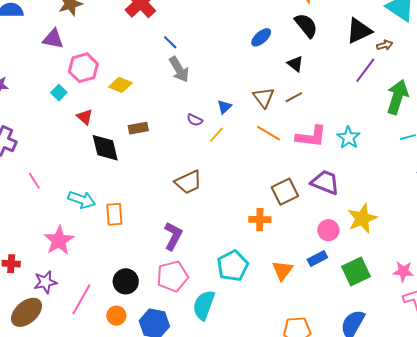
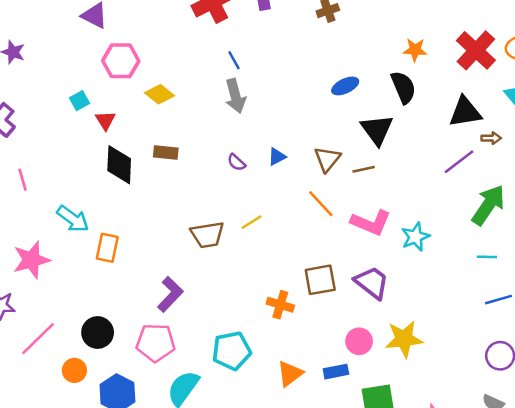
black triangle: (295, 64) -> (377, 130), size x1.6
cyan square: (59, 93) -> (80, 101), moved
yellow line: (216, 135) -> (252, 222), moved

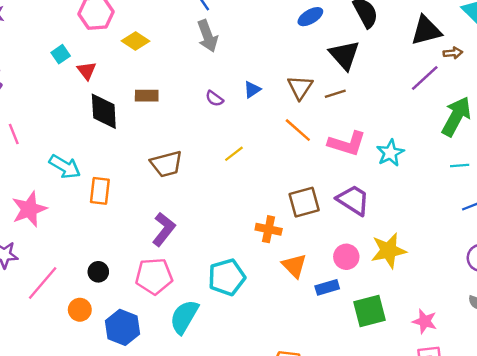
brown trapezoid: (207, 235) -> (166, 164), moved
black circle: (98, 332) -> (98, 272), size x0.7
orange triangle: (290, 374) -> (294, 266), moved, turned -32

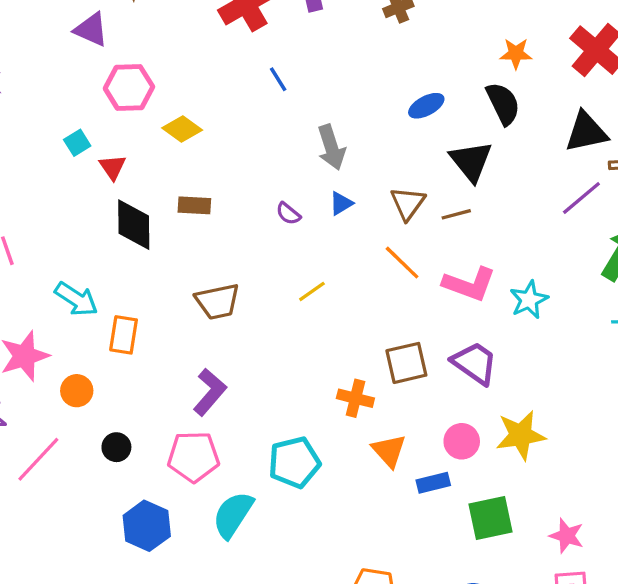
gray arrow: (207, 36) -> (331, 147), moved
orange circle: (80, 310) -> (77, 391), moved

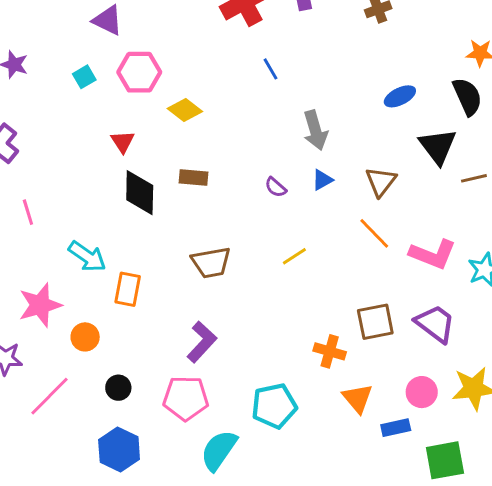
cyan square: (77, 143) -> (84, 77), moved
brown line: (456, 214) -> (474, 178), moved
blue hexagon: (147, 526) -> (119, 449), moved

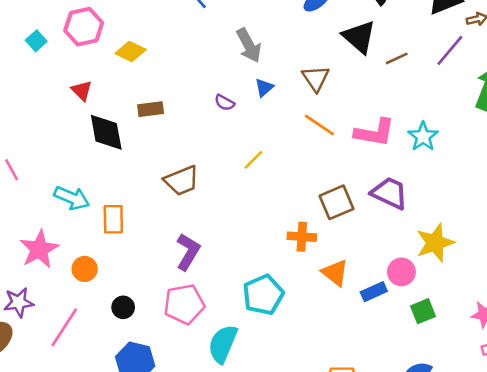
pink circle: (422, 392) -> (401, 272), moved
green square: (445, 460) -> (423, 311), size x0.7

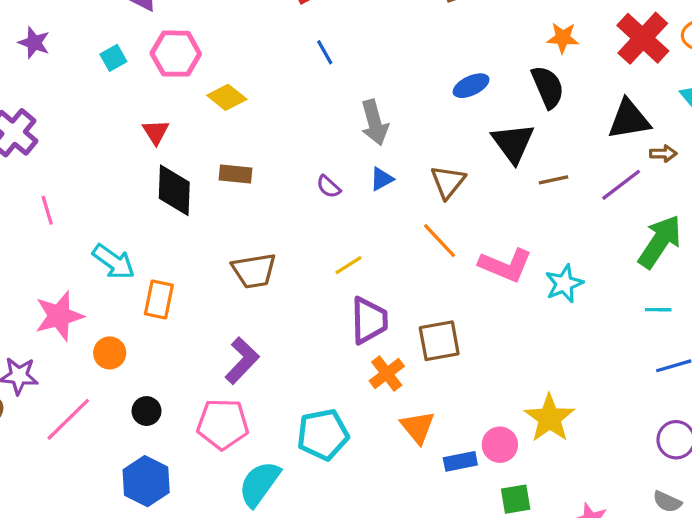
purple trapezoid: (389, 193) -> (369, 320), moved, turned 51
orange cross: (302, 237) -> (387, 374), turned 36
yellow star: (435, 243) -> (550, 418), turned -30

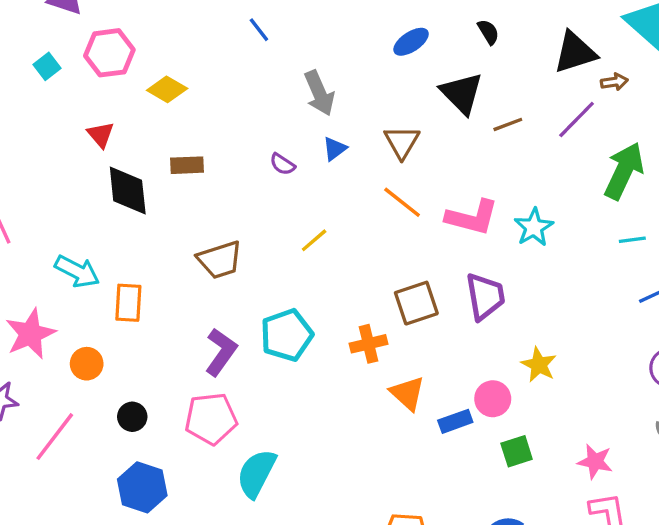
black semicircle: (548, 87) -> (488, 32), size x0.6
purple trapezoid: (369, 320) -> (485, 296), moved
orange cross: (387, 374) -> (368, 344), turned 32
yellow star: (550, 418) -> (539, 365), size x0.7
cyan pentagon: (323, 434) -> (287, 335), moved

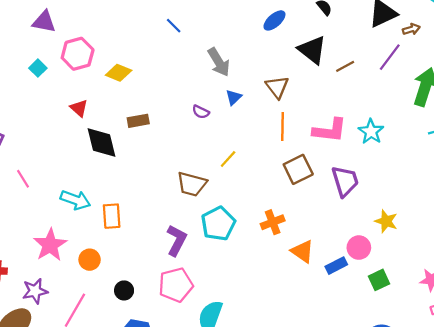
orange line: (402, 202) -> (282, 127), turned 60
brown trapezoid: (220, 260) -> (192, 184), moved, turned 40
brown square: (416, 303) -> (298, 169), moved

